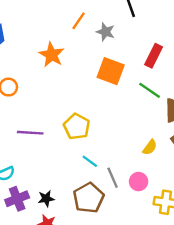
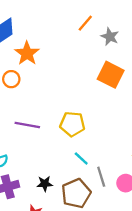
orange star: (51, 55) -> (27, 53), moved
yellow pentagon: (77, 127) -> (72, 124), turned -30
black star: (46, 199) -> (45, 184), moved

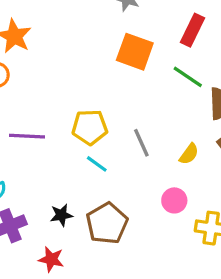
cyan line: (81, 159) -> (97, 164), moved
gray line: (101, 177) -> (141, 143), moved

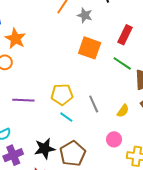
black star: (61, 215) -> (45, 149), size x1.5

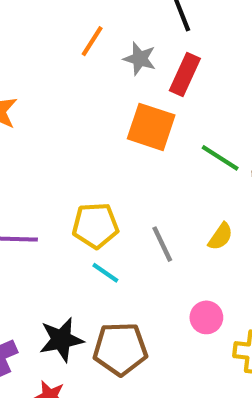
red rectangle: (125, 35) -> (185, 74), moved
yellow semicircle: (123, 111) -> (220, 236), moved
brown pentagon: (73, 154) -> (120, 349), turned 30

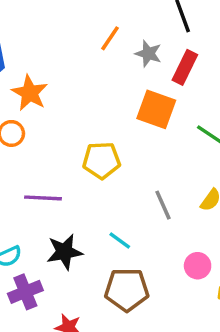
yellow pentagon: (95, 226) -> (101, 160), moved
cyan line: (105, 273) -> (120, 241), moved
black star: (61, 340) -> (64, 252), moved

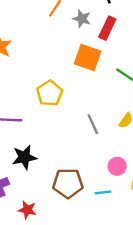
yellow pentagon: (101, 160) -> (50, 93), turned -30
cyan line: (120, 241) -> (103, 192), moved, turned -42

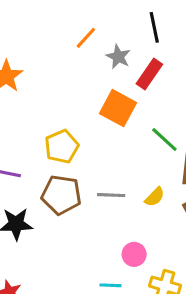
gray line: (93, 124) -> (111, 195), turned -72
brown pentagon: (68, 183) -> (61, 195), moved

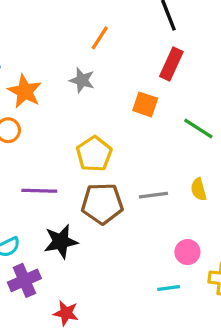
gray star: (118, 57) -> (82, 80), moved
orange square: (118, 108) -> (145, 104), size x0.7
yellow semicircle: (155, 197) -> (199, 189), turned 130

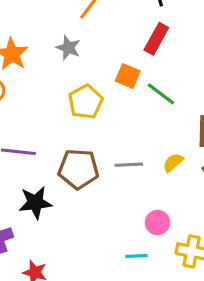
green line: (198, 129) -> (161, 94), moved
yellow pentagon: (94, 154) -> (86, 102), moved
yellow semicircle: (199, 189) -> (173, 163), turned 60

